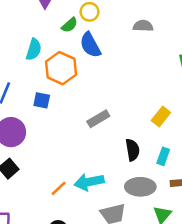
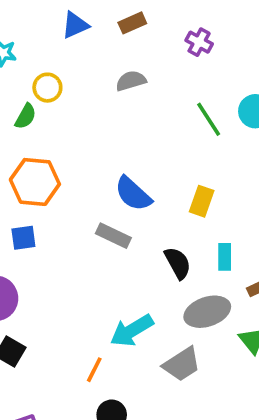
blue semicircle: (90, 45) -> (133, 194), moved
gray rectangle: (98, 119) -> (113, 236), turned 75
orange line: (59, 188) -> (94, 370), moved

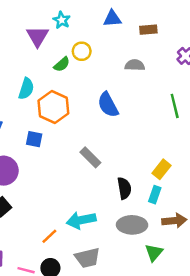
blue semicircle: (133, 194) -> (108, 105), moved
yellow rectangle: (202, 201) -> (162, 169), moved
gray trapezoid: (182, 364) -> (87, 258), moved

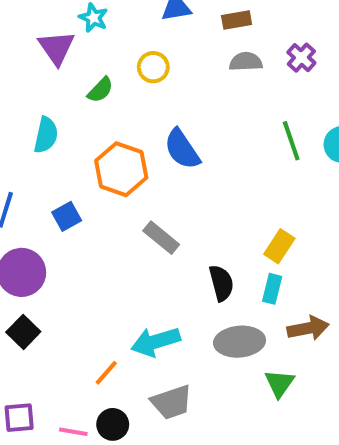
yellow circle: (82, 51) -> (153, 67), moved
gray semicircle: (135, 65) -> (246, 62), moved
orange hexagon: (53, 107) -> (121, 169), moved
blue square: (34, 139) -> (67, 216), turned -35

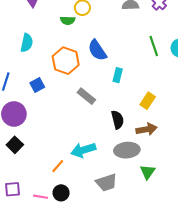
green semicircle: (100, 90) -> (68, 20), moved, turned 48
cyan rectangle: (272, 289) -> (118, 75), moved
brown arrow: (308, 328) -> (146, 129), moved
gray trapezoid: (172, 402) -> (106, 183), moved

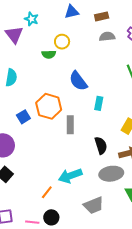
orange hexagon: (66, 61) -> (49, 106), moved
gray rectangle: (86, 96) -> (70, 125), turned 54

